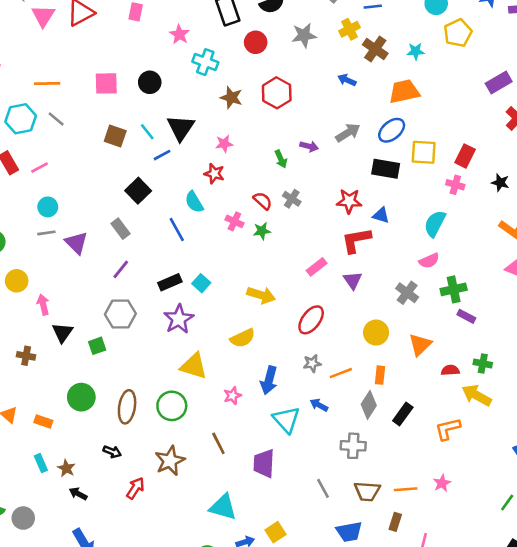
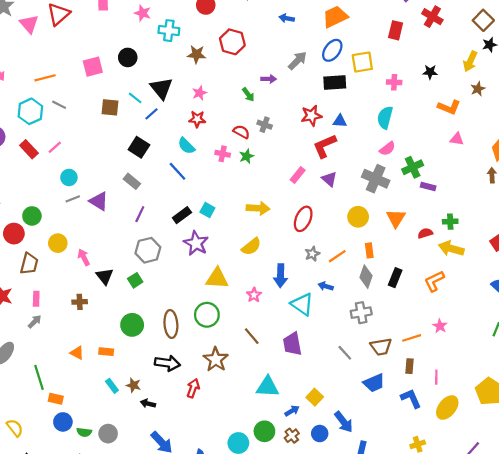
red rectangle: (465, 156) -> (396, 30), moved
gray cross: (407, 293) -> (376, 179), size x1.4
black arrow: (112, 452) -> (167, 363), size x1.6

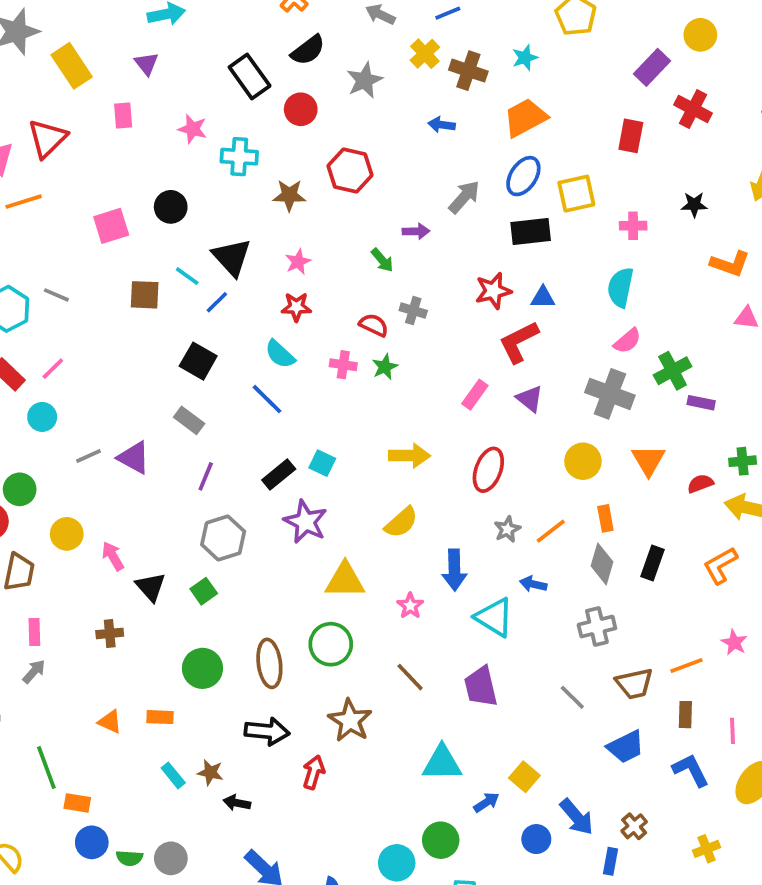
orange line: (45, 78) -> (24, 202), moved
cyan circle: (69, 177) -> (42, 417), moved
brown cross: (292, 436) -> (634, 826), moved

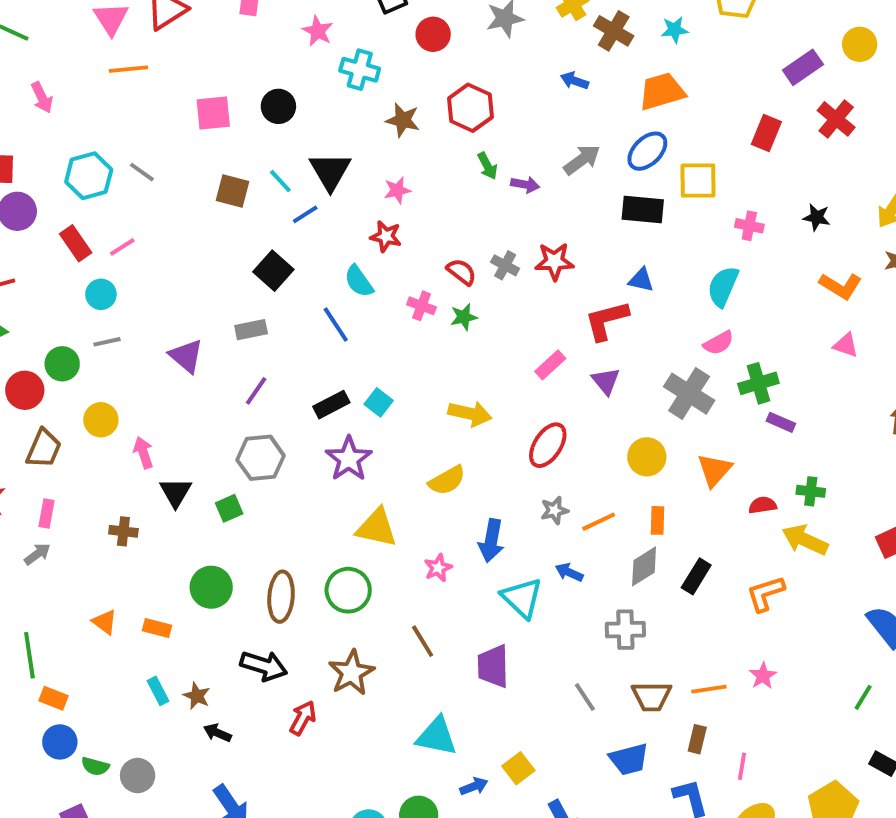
green arrow: (382, 260) -> (487, 166), moved
red star: (493, 291) -> (554, 261), moved
gray rectangle: (189, 420) -> (251, 330), turned -60
gray line: (89, 456) -> (107, 342), moved
gray diamond: (602, 564) -> (644, 566), turned 30

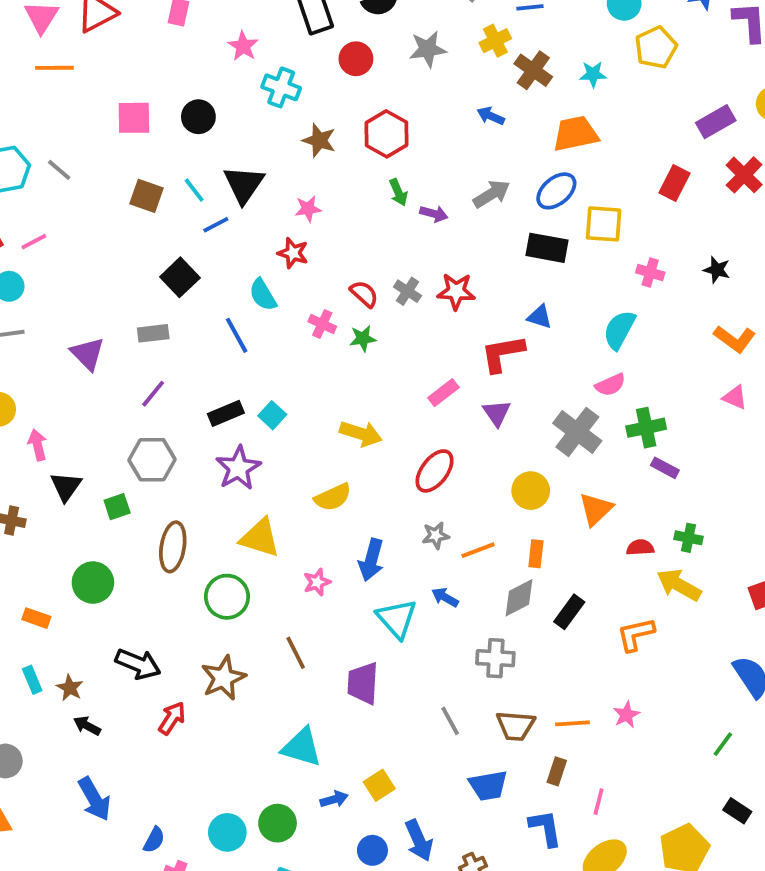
brown ellipse: (281, 597) -> (173, 547), moved

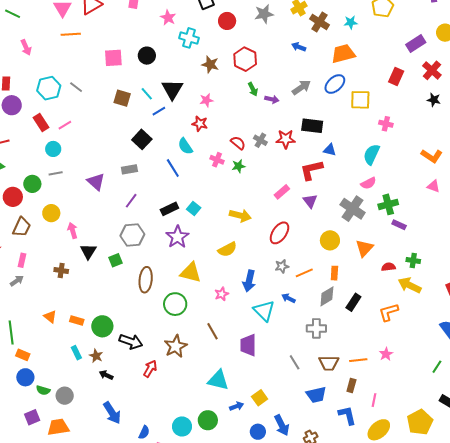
black rectangle: (547, 248) -> (312, 126), moved
black star: (717, 270) -> (434, 100), moved
green circle: (93, 583) -> (102, 326), moved

